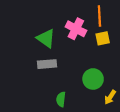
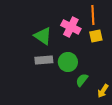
green circle: (93, 79) -> (68, 62), moved
green semicircle: (61, 99) -> (82, 80), moved, turned 32

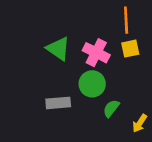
pink cross: (71, 27) -> (96, 53), moved
gray rectangle: (44, 60) -> (58, 103), moved

